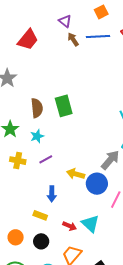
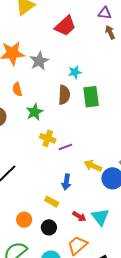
purple triangle: (65, 21) -> (105, 13), turned -40
cyan star: (37, 136) -> (75, 72), moved
yellow cross: (18, 161) -> (48, 138), moved

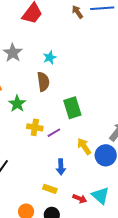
green rectangle: (91, 97) -> (72, 108), moved
yellow arrow: (93, 166) -> (84, 146), turned 42

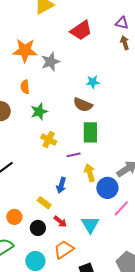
cyan star: (50, 57) -> (93, 82), moved
brown semicircle: (43, 82) -> (83, 105), moved, turned 102
purple line: (54, 133) -> (73, 155), moved
red arrow: (80, 199) -> (60, 222), moved

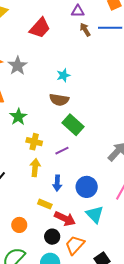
green rectangle: (90, 132) -> (73, 125), turned -35
yellow arrow: (90, 173) -> (35, 168), moved, turned 36
blue circle: (107, 188) -> (87, 187), moved
red arrow: (60, 222) -> (65, 219), size x1.5
black circle: (38, 228) -> (52, 237), moved

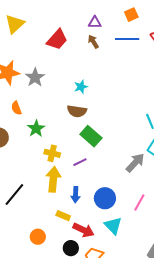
brown arrow: (85, 30) -> (93, 42), moved
yellow arrow: (35, 168) -> (53, 179), size x1.4

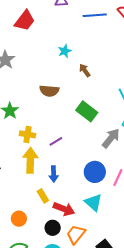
brown arrow: (93, 42) -> (85, 70), moved
cyan star: (81, 87) -> (65, 51), moved
green rectangle: (91, 136) -> (87, 111), moved
blue circle: (105, 198) -> (95, 172), moved
yellow rectangle: (63, 216) -> (43, 196), turned 40

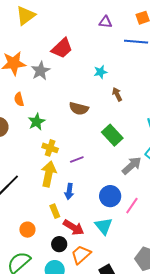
red trapezoid: (25, 21) -> (62, 48), moved

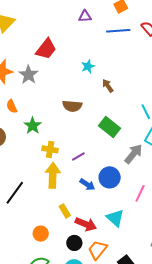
blue arrow: (69, 191) -> (87, 185), moved, turned -56
blue circle: (110, 196) -> (110, 177), moved

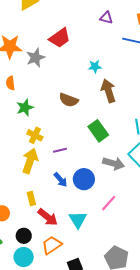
brown arrow: (108, 86) -> (108, 91), size x1.6
gray arrow: (134, 154) -> (114, 163), turned 50
black circle: (74, 243) -> (24, 236), moved

